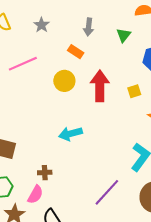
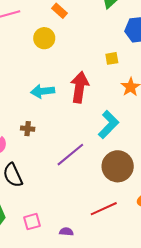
red arrow: (100, 86) -> (80, 87), moved
brown cross: (45, 173) -> (28, 129), moved

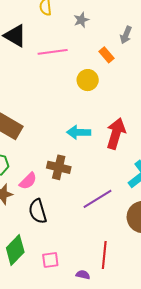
brown cross: (28, 129) -> (59, 167), size x1.6
red line: (104, 209) -> (104, 255), moved, turned -68

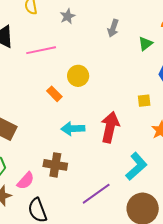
orange rectangle: (107, 55) -> (54, 94), moved

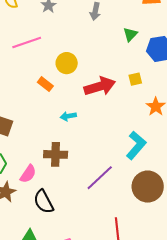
green triangle: (146, 44) -> (130, 34), moved
red arrow: (110, 127) -> (100, 86), moved, turned 68
cyan arrow: (73, 129) -> (68, 116), size x0.7

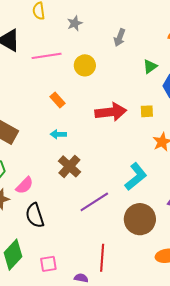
yellow circle: (67, 63) -> (85, 65), moved
cyan arrow: (68, 116) -> (58, 134), moved
brown cross: (56, 154) -> (69, 166), moved, turned 30

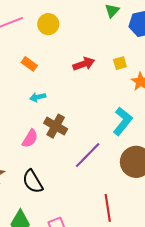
yellow square: (147, 111) -> (120, 63), moved
red arrow: (111, 112) -> (84, 64), size x0.7
pink semicircle: (25, 185) -> (30, 138), moved

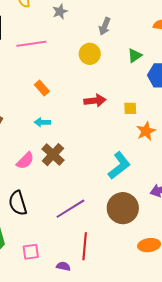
yellow circle: (48, 24) -> (90, 54), moved
purple line: (88, 155) -> (70, 209), moved

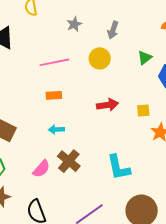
gray star: (60, 11) -> (74, 24), moved
pink line: (31, 44) -> (54, 62), moved
orange rectangle: (42, 88) -> (54, 95), turned -49
cyan L-shape: (119, 166) -> (119, 167), moved, turned 120

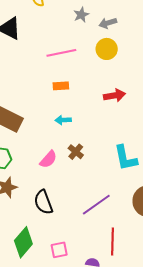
gray arrow: (113, 30) -> (108, 23), moved, turned 54
brown cross: (69, 161) -> (76, 152), size x0.7

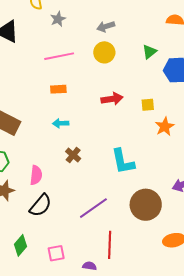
gray star: (81, 15) -> (58, 19), moved
pink semicircle: (48, 159) -> (36, 175), moved, turned -36
black semicircle: (43, 202) -> (41, 205), turned -120
green diamond: (23, 242) -> (20, 245), size x0.7

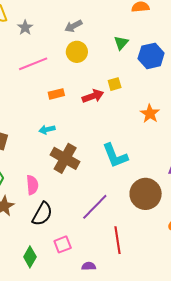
orange rectangle: (58, 89) -> (56, 94), moved
yellow square: (148, 105) -> (115, 84), moved
brown cross: (73, 155) -> (65, 158), size x1.8
pink square: (56, 253) -> (63, 244), moved
purple semicircle: (90, 266) -> (89, 266), moved

